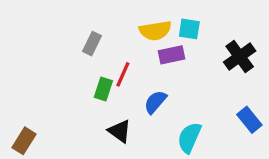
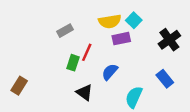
cyan square: (189, 29) -> (134, 20), turned 35
gray rectangle: (92, 44) -> (65, 31), turned 35
blue rectangle: (249, 120) -> (165, 79), moved
brown rectangle: (24, 141) -> (19, 86), moved

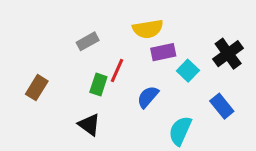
cyan square: (134, 20) -> (188, 71), moved
brown rectangle: (19, 86) -> (37, 88), moved
black triangle: (84, 93) -> (89, 125), moved

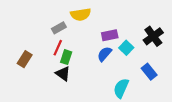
yellow semicircle: (148, 29) -> (81, 14), moved
red line: (117, 71) -> (58, 48), moved
blue semicircle: (148, 97) -> (105, 54), moved
black triangle: (89, 125) -> (63, 74), moved

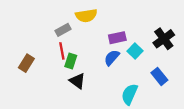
red line: (58, 48) -> (62, 51), turned -35
black triangle: (63, 74) -> (77, 81), moved

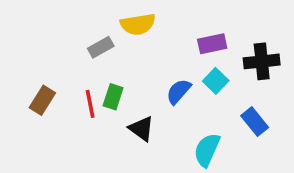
purple rectangle: (117, 38) -> (212, 44), moved
black cross: (164, 39) -> (262, 61), turned 30
red line: (62, 51) -> (90, 104), moved
black triangle: (77, 81) -> (141, 129), moved

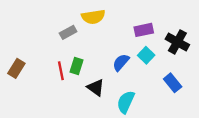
black cross: (262, 61) -> (177, 42), turned 35
brown rectangle: (42, 100) -> (16, 68), moved
cyan semicircle: (207, 150) -> (126, 102), moved

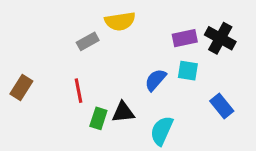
black cross: (177, 42) -> (220, 38), moved
cyan square: (146, 55) -> (188, 71), turned -35
green rectangle: (76, 66) -> (98, 118), moved
black triangle: (96, 88) -> (123, 112), turned -42

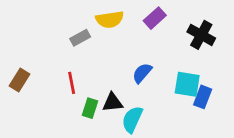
purple rectangle: (185, 38) -> (155, 18), moved, turned -30
cyan square: (188, 71) -> (187, 84), moved, size x1.4
blue rectangle: (222, 106) -> (203, 97), turned 60
cyan semicircle: (162, 131) -> (132, 119), moved

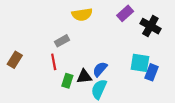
purple rectangle: (155, 18) -> (125, 13), moved
gray rectangle: (80, 38) -> (62, 41), moved
blue semicircle: (142, 73) -> (100, 69), moved

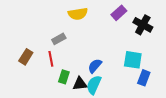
brown rectangle: (15, 60) -> (26, 57), moved
blue rectangle: (151, 72) -> (144, 78), moved
black triangle: (84, 77) -> (80, 84), moved

